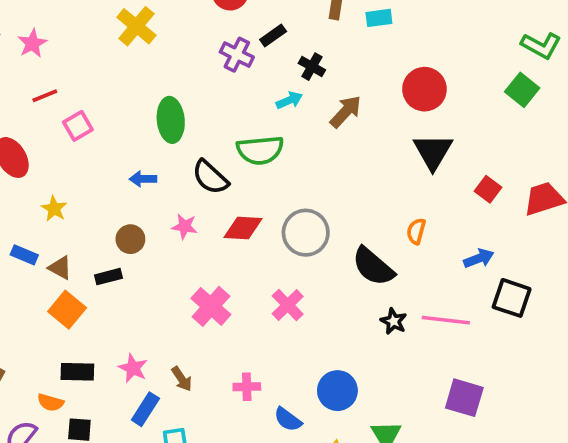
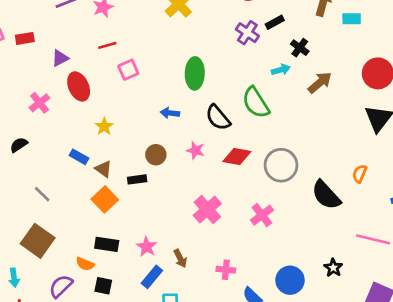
green semicircle: (260, 150) -> (256, 103), turned 56
black star: (393, 321) -> (333, 268), moved

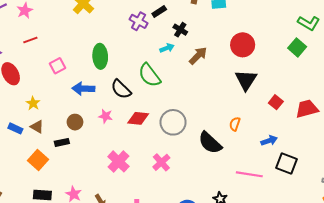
pink square: (128, 70) -> (58, 66), moved
blue arrow: (170, 113) -> (83, 89), size x1.5
brown triangle: (103, 169) -> (37, 127), moved

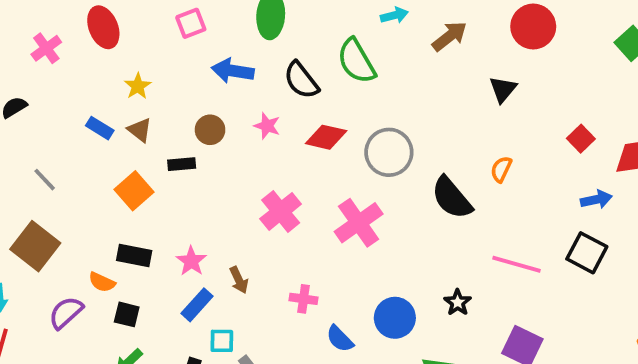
black triangle: (246, 80) -> (503, 89), moved, size x0.7
blue arrow: (269, 141) -> (596, 199), moved
pink cross: (161, 162) -> (359, 223), size x1.4

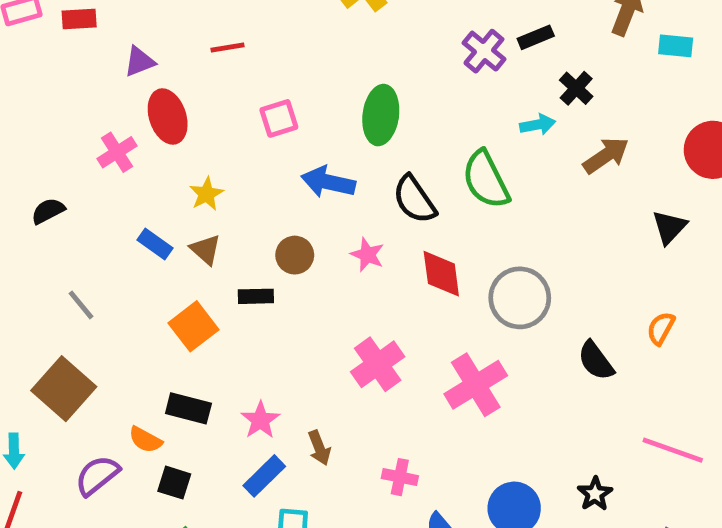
pink cross: (46, 48) -> (117, 152), moved
red diamond: (326, 137) -> (441, 274), turned 66
black semicircle: (452, 198) -> (596, 361), size x0.7

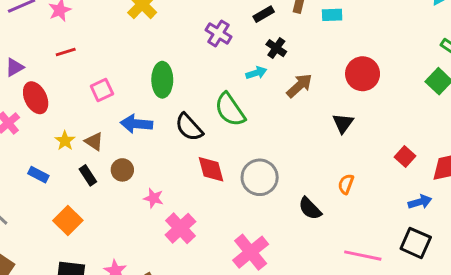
black rectangle: (536, 37) -> (264, 14), moved
brown triangle: (205, 250) -> (94, 141), moved
pink star: (367, 255) -> (154, 198), moved
black rectangle: (256, 296) -> (88, 175), moved, turned 66
pink cross: (476, 385) -> (251, 252), moved

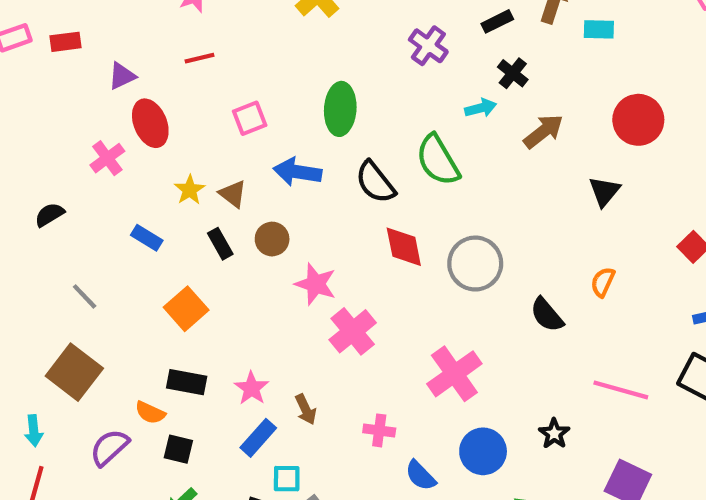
pink star: (154, 198) -> (316, 284), size x1.4

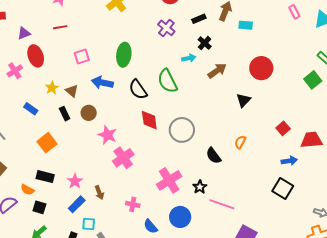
pink line: (621, 390) -> (222, 204), moved
black star: (554, 434) -> (200, 187), moved

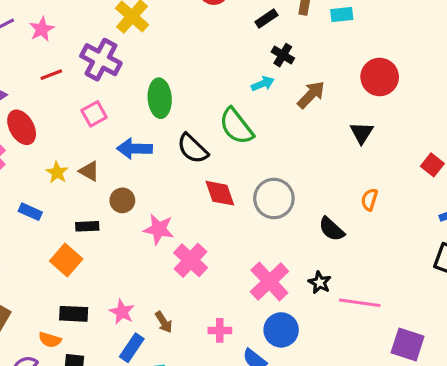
purple cross: (166, 28) -> (101, 60), moved, size x1.4
black rectangle: (65, 114) -> (87, 226), moved, turned -56
blue circle: (180, 217) -> (281, 330), moved

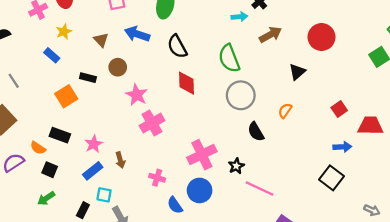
green semicircle: (236, 126) -> (229, 58), moved
yellow star: (57, 172) -> (64, 32), moved
gray circle: (274, 198) -> (241, 95), moved
orange semicircle: (369, 200) -> (285, 111), moved

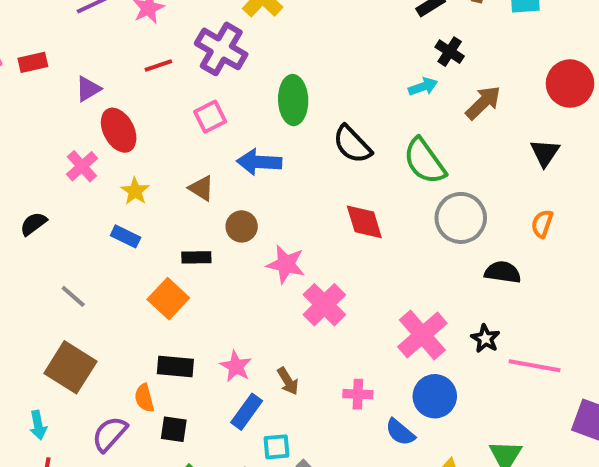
black semicircle: (177, 46) -> (352, 144), moved
black semicircle: (256, 132) -> (503, 272), turned 144
orange semicircle: (38, 148) -> (144, 398), turned 56

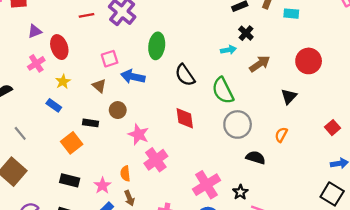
purple triangle: (88, 89) -> (35, 31), moved
pink square: (210, 117) -> (110, 59), moved
orange semicircle: (144, 398) -> (125, 174), moved

